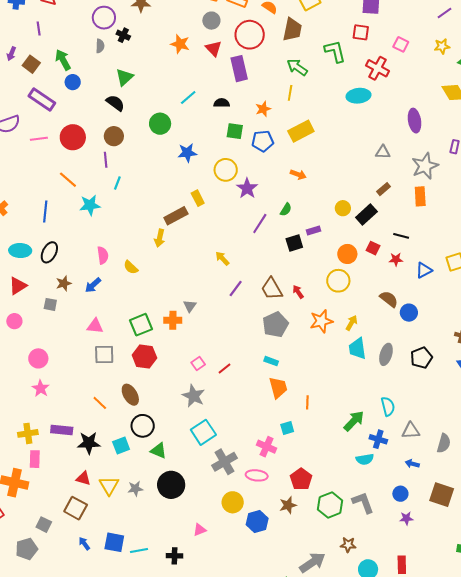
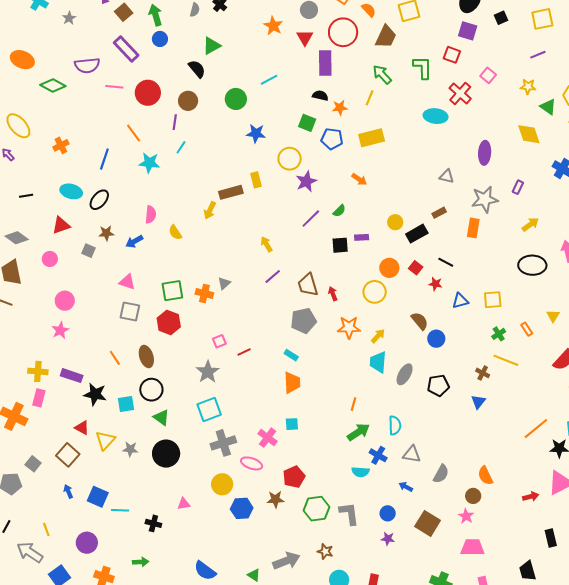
black semicircle: (222, 103) -> (320, 96), moved
orange line: (307, 402) -> (354, 404), moved

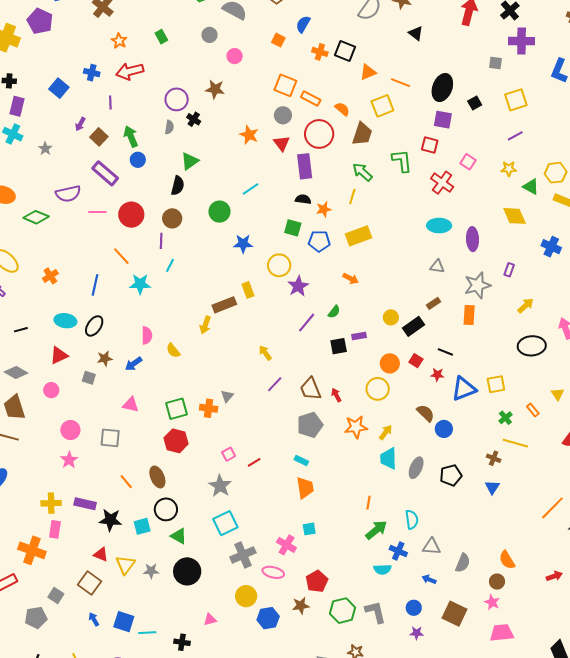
black semicircle: (197, 69) -> (178, 186), turned 60
cyan ellipse: (436, 116) -> (439, 226), moved
blue triangle: (460, 301) -> (464, 389), size x1.5
gray square: (130, 312) -> (110, 438), moved

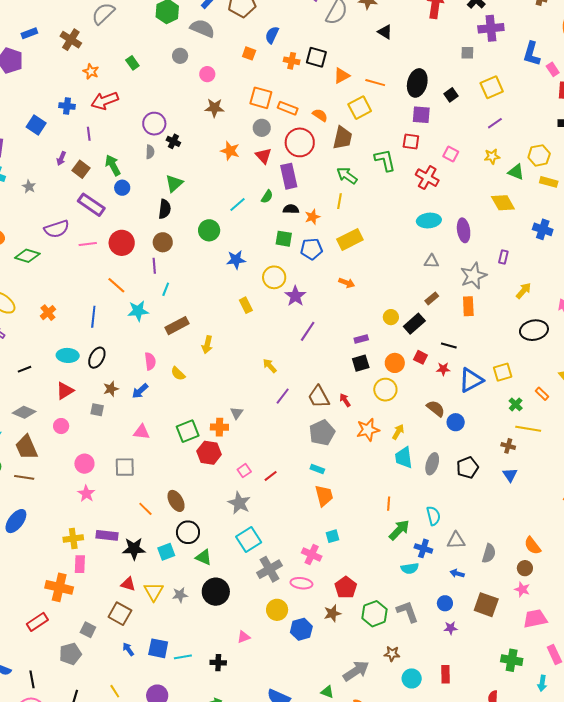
brown star: (215, 89) -> (214, 108), moved
brown rectangle: (224, 305) -> (177, 326), moved
green semicircle: (334, 312) -> (267, 197), moved
black square: (339, 346) -> (361, 363), moved
red hexagon: (176, 441) -> (209, 453), moved

